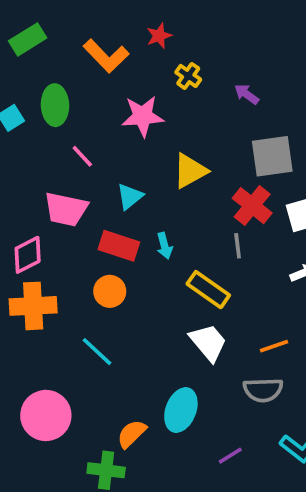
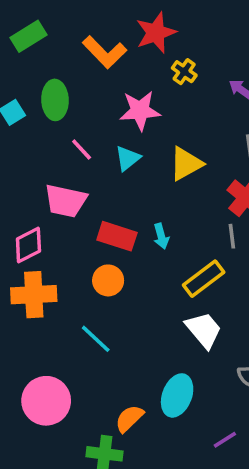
red star: (159, 36) -> (156, 33), size x1.6
cyan triangle: (130, 196) -> (128, 158), moved
yellow rectangle: (208, 290) -> (204, 279), turned -72

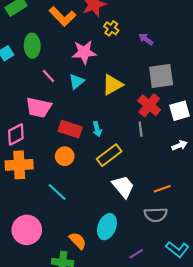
yellow rectangle: (204, 279) -> (109, 155), moved
orange semicircle: (129, 418) -> (78, 241), turned 90

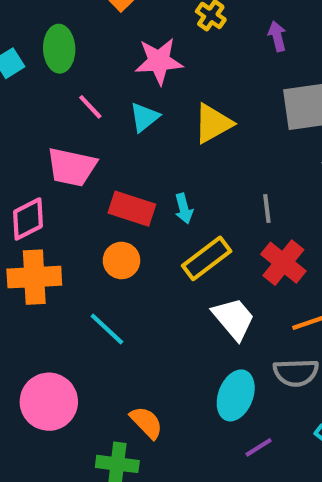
purple arrow: (146, 39) -> (277, 36), turned 40
red cross: (149, 105) -> (283, 263), moved
cyan ellipse: (107, 227) -> (236, 395), moved

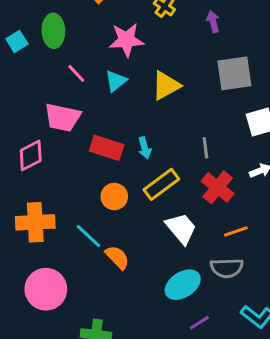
orange circle: (121, 260) -> (114, 196), moved
orange cross: (34, 277) -> (35, 222), moved
cyan ellipse: (236, 395) -> (183, 285), turned 36
orange semicircle: (146, 422) -> (117, 257), moved

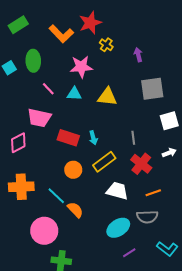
cyan triangle: (116, 81) -> (74, 94), turned 42
yellow triangle: (166, 86) -> (107, 97), turned 35
white trapezoid: (181, 228) -> (117, 191), turned -35
pink circle: (46, 289) -> (44, 231), moved

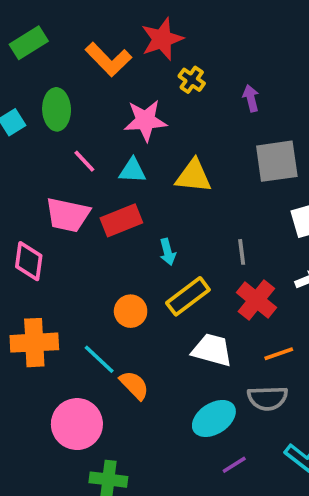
red rectangle: (68, 138) -> (121, 220), moved, turned -40
pink diamond: (18, 143) -> (29, 261), turned -55

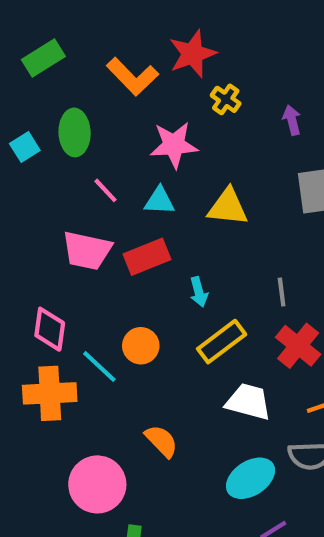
pink diamond: (29, 261) -> (50, 329), moved
orange circle: (131, 311) -> (141, 346), moved
cyan line: (99, 359) -> (99, 366), moved

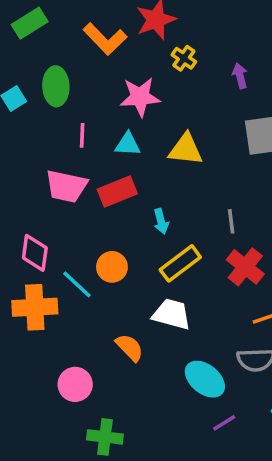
pink line: (106, 190) -> (82, 135), turned 45
white trapezoid: (248, 402) -> (172, 314), moved
cyan ellipse: (251, 478) -> (205, 379), turned 72
pink circle: (97, 484) -> (75, 384), size x0.7

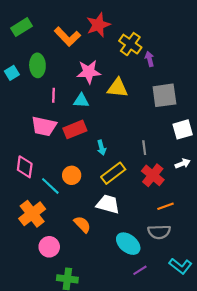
yellow cross: (184, 58) -> (130, 44), moved, size x1.5
yellow triangle: (186, 149) -> (118, 88), moved
orange cross: (35, 307) -> (32, 214), moved, turned -35

